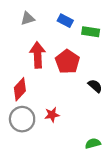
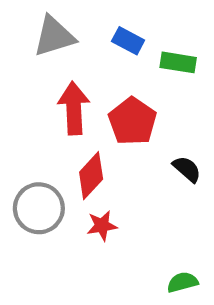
gray triangle: (28, 18) -> (54, 36), size x1.5
red diamond: (20, 89) -> (91, 176), moved
gray circle: (22, 119) -> (39, 208), moved

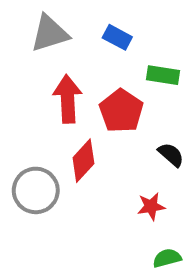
green rectangle: (178, 62) -> (163, 75), moved
red star: (102, 226) -> (151, 206), moved

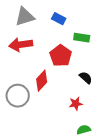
red arrow: (68, 99) -> (21, 45), moved, turned -95

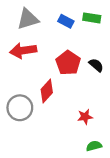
green rectangle: (82, 38) -> (92, 18), moved
black semicircle: (86, 78) -> (96, 65), moved

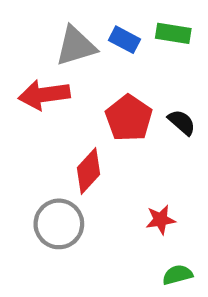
gray triangle: (28, 19) -> (76, 46), moved
gray circle: (20, 108) -> (59, 224), moved

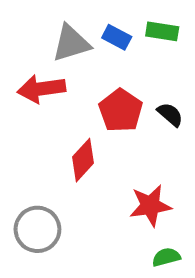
red star: (161, 220) -> (150, 206), size x1.5
gray circle: (59, 224) -> (37, 229), moved

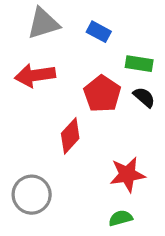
green rectangle: (162, 31) -> (139, 64), moved
gray triangle: (71, 43) -> (43, 23), moved
green semicircle: (166, 257) -> (121, 218), moved

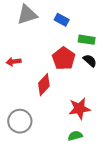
red arrow: (35, 75) -> (14, 62), moved, size x0.6

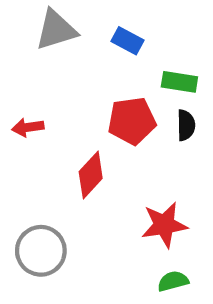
red pentagon: (64, 58) -> (132, 121), turned 30
black semicircle: (90, 61) -> (186, 125), turned 48
green semicircle: (75, 136) -> (173, 281), moved

